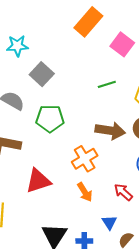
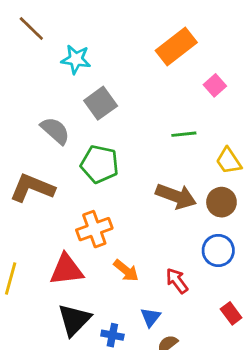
pink square: (122, 44) -> (215, 85), size x0.7
orange cross: (85, 159) -> (94, 229), moved
red triangle: (38, 181) -> (66, 270), moved
orange arrow: (85, 192) -> (126, 271), turned -30

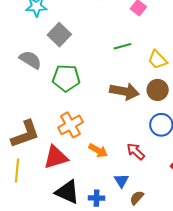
brown L-shape: (32, 188) -> (25, 134), moved, turned 148
black triangle: (74, 320) -> (67, 192), turned -40

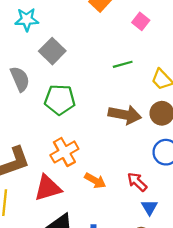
gray semicircle: (30, 60) -> (20, 79), turned 35
blue triangle: (121, 181) -> (149, 207), moved

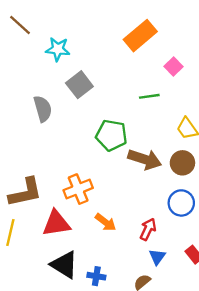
green line: (123, 64) -> (149, 96), moved
green pentagon: (60, 100) -> (111, 135), moved
red arrow: (137, 182) -> (148, 229), turned 65

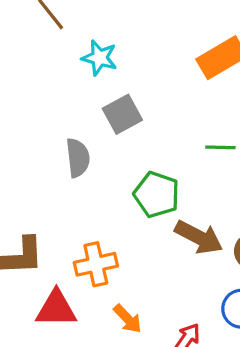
gray semicircle: (43, 109) -> (78, 158), moved

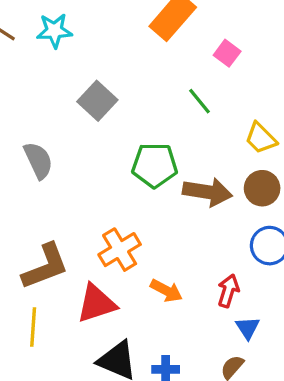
cyan star: (99, 58) -> (54, 31), moved
green line: (220, 147) -> (200, 101), turned 68
gray semicircle: (78, 158) -> (38, 160), moved

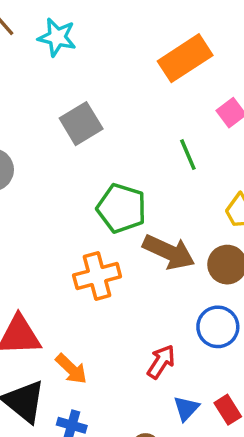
orange cross: (120, 250) -> (97, 276), moved
orange arrow: (166, 291) -> (71, 369), moved
blue triangle: (248, 328) -> (186, 408), moved

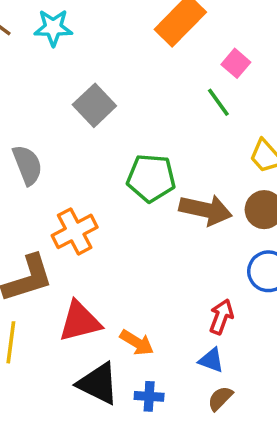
green line: (188, 155) -> (218, 102), moved
orange cross: (97, 276) -> (75, 231), moved
blue triangle: (186, 408) -> (211, 360), moved, turned -40

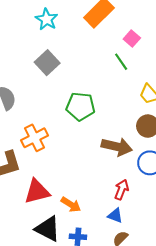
cyan star: (53, 28) -> (47, 19), moved, turned 30
brown arrow: (206, 210) -> (117, 147), moved

